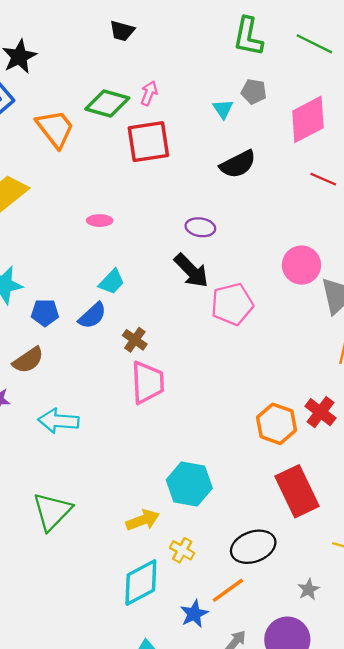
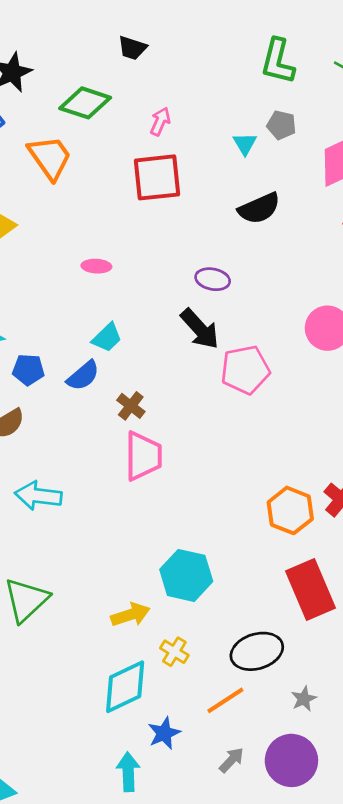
green diamond: (107, 104) -> (85, 103), moved
gray star: (309, 589) -> (304, 699), moved
blue star: (194, 614) -> (164, 733), moved

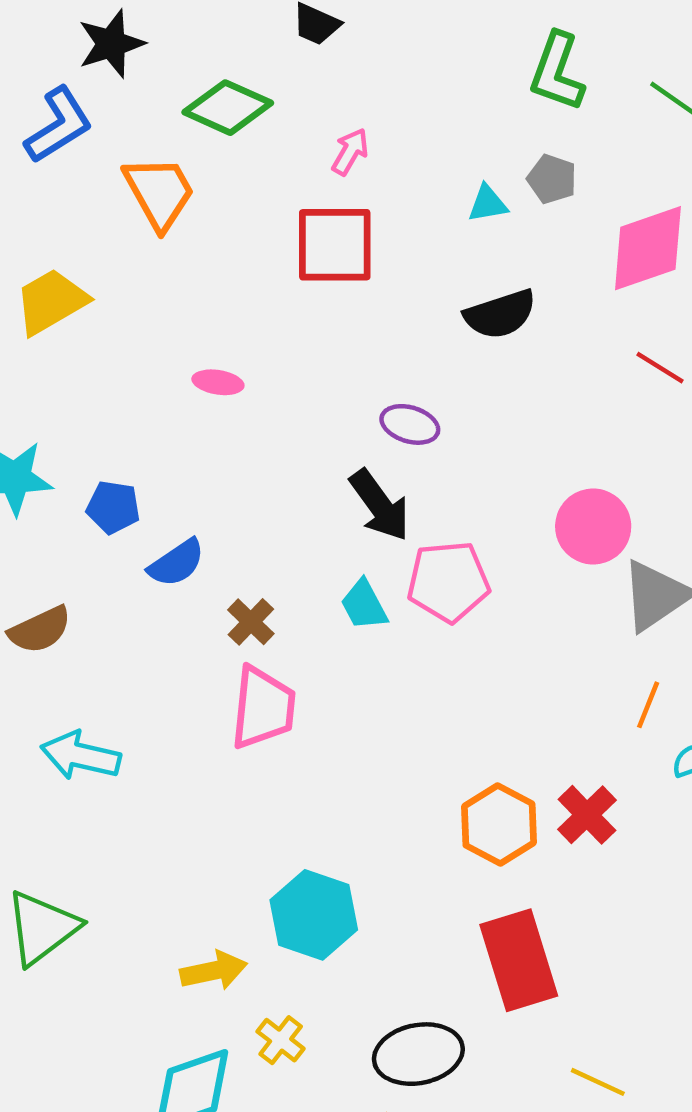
cyan triangle: (245, 144) -> (488, 204), turned 45
cyan trapezoid: (107, 338) -> (364, 605), moved, turned 100
blue pentagon: (28, 370) -> (113, 507), moved

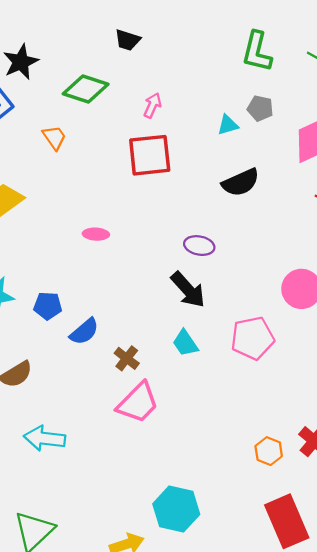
orange trapezoid: (159, 192) -> (54, 138), size x0.6
pink pentagon: (448, 582) -> (252, 338), moved
pink trapezoid: (263, 708) -> (138, 403), turned 45
orange hexagon: (499, 825) -> (269, 451), size x0.7

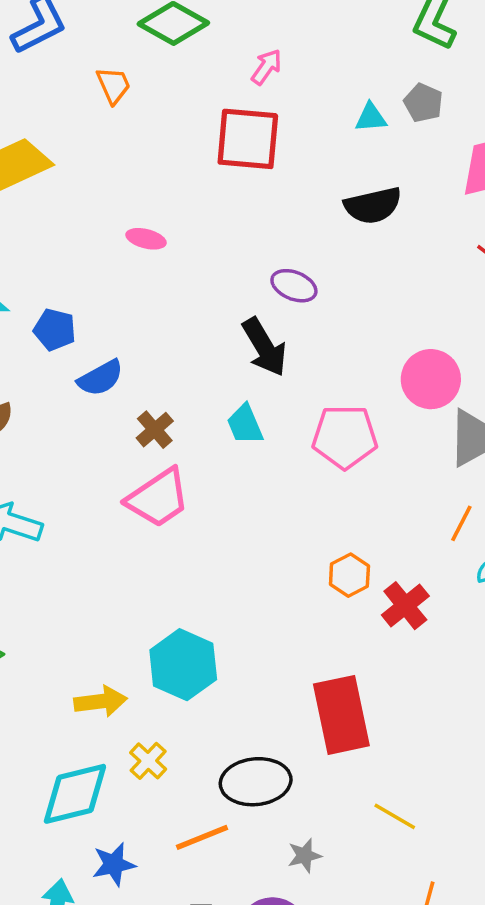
orange hexagon: (269, 451) -> (349, 575), moved

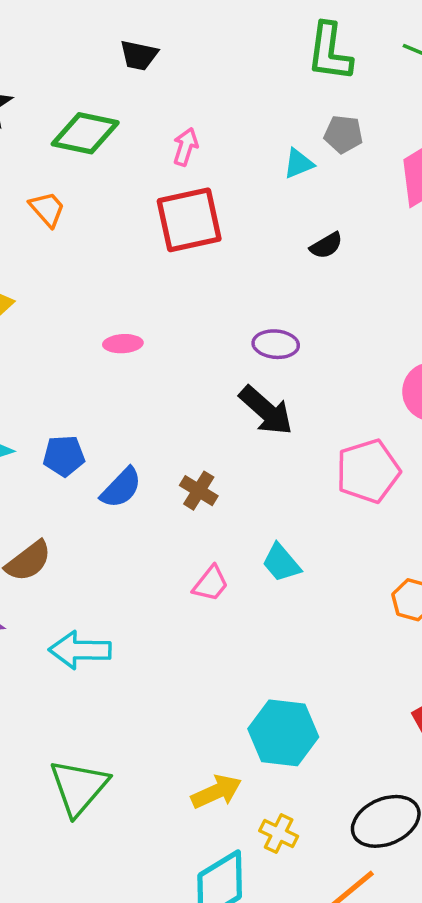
black semicircle: (373, 205) -> (326, 246), size x0.6
cyan trapezoid: (245, 424) -> (281, 563), moved
brown cross: (155, 430) -> (199, 491), moved
pink trapezoid: (158, 498) -> (211, 584), size x0.6

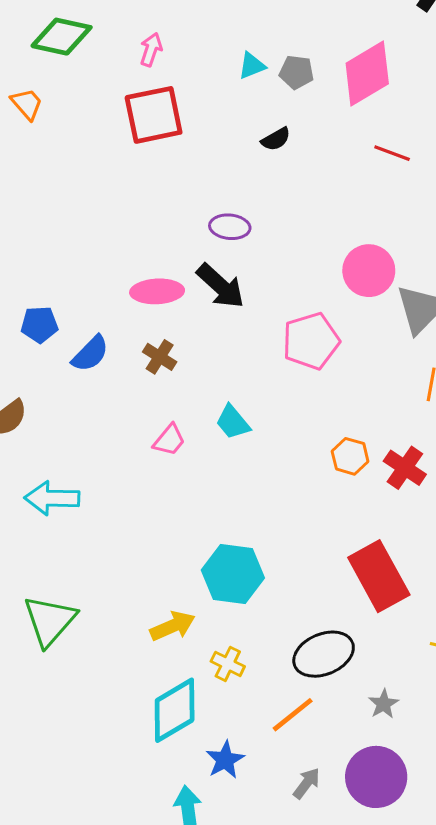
gray pentagon: (343, 134) -> (297, 72), moved
pink ellipse: (123, 344) -> (157, 291), moved, size x1.5

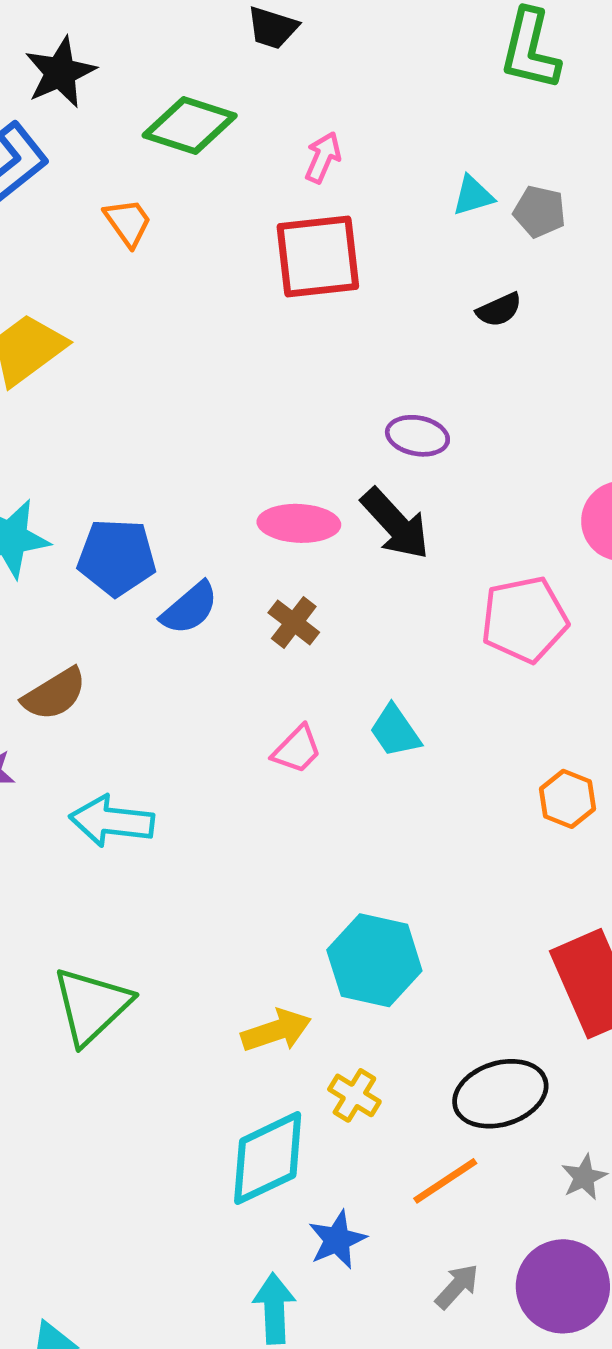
blue pentagon: (39, 325) -> (117, 557), size x1.4

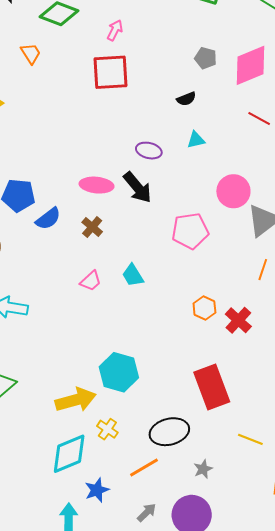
cyan triangle: (473, 196) -> (196, 140), moved
yellow arrow: (276, 1031) -> (76, 400), size x1.4

